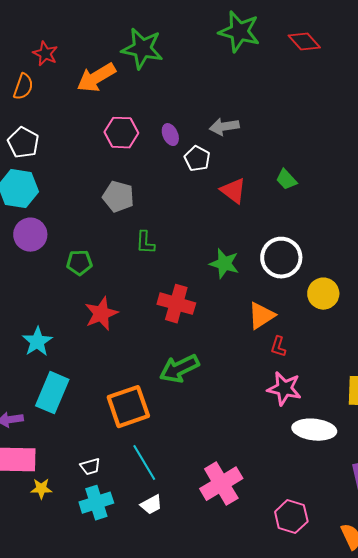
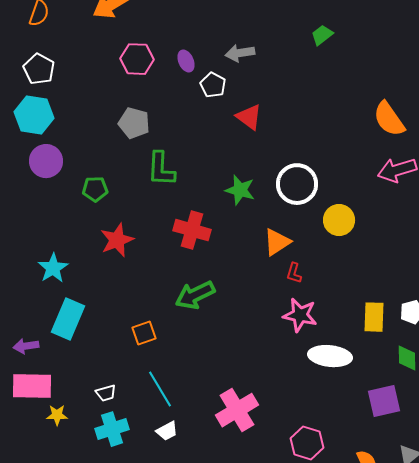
green trapezoid: (286, 180) -> (322, 35), moved, turned 95
green L-shape: (145, 243) -> (161, 169), size x1.5
orange square: (128, 407) -> (144, 333), size x0.6

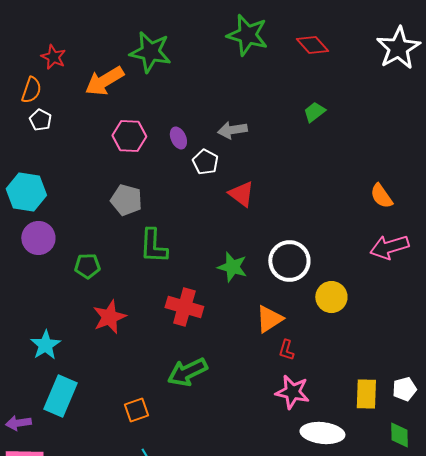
white pentagon: (39, 69) -> (40, 120), moved, size x0.7
orange semicircle: (389, 119) -> (381, 196), size x0.7

